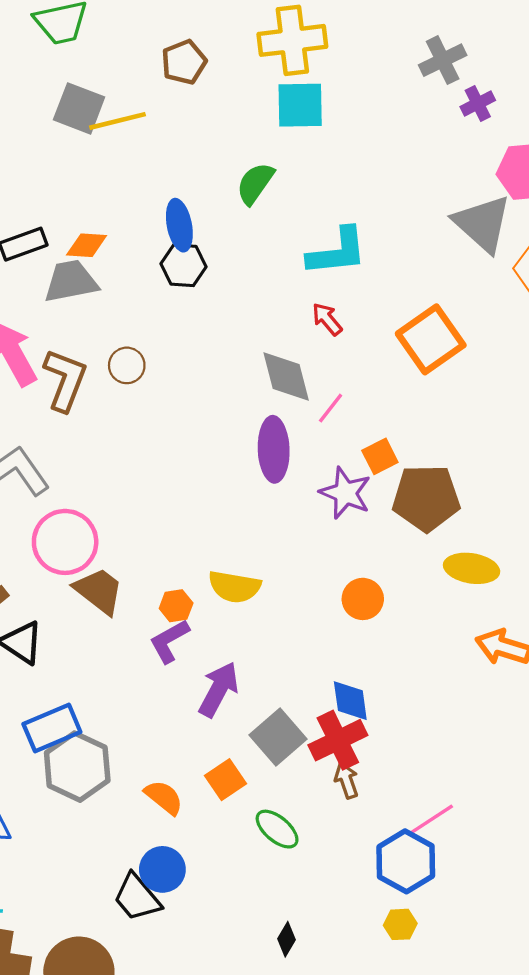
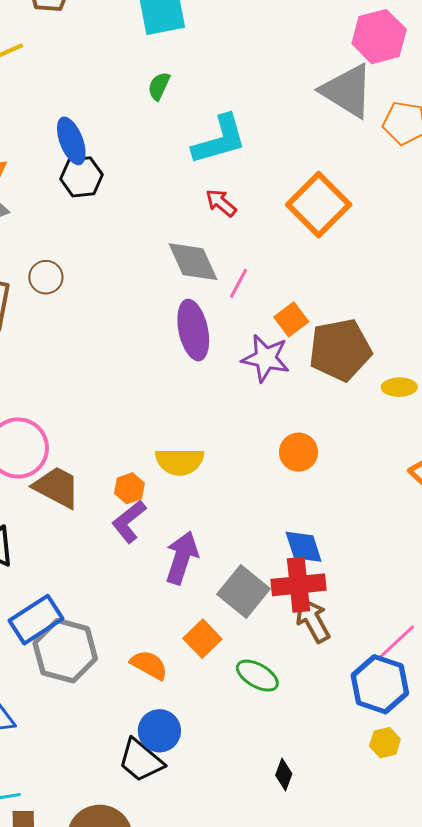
green semicircle: (255, 183) -> (159, 86), moved, size x0.7
yellow ellipse: (472, 568) -> (399, 387), moved, size x0.7
red cross: (338, 740) -> (299, 585), turned 30
brown arrow: (346, 780) -> (313, 620), size x1.4

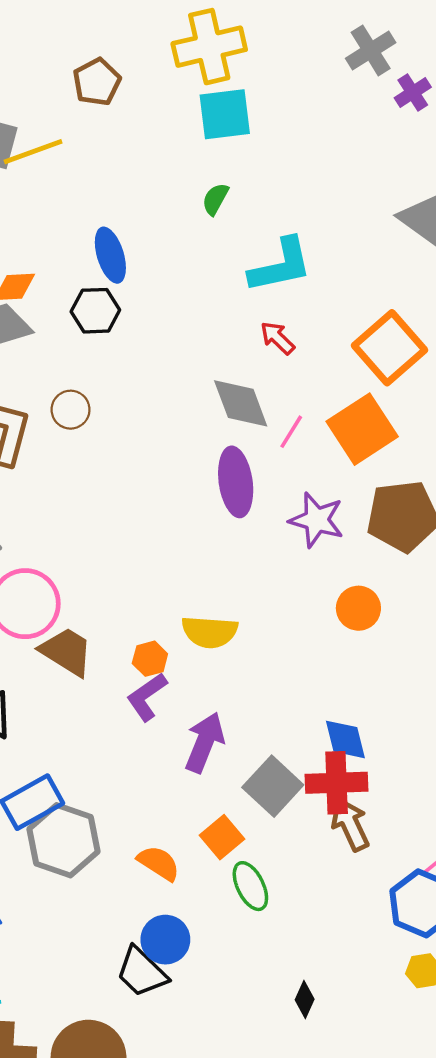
black hexagon: (82, 177) -> (95, 311), moved
orange square: (291, 319) -> (362, 429), moved, size x1.8
orange circle: (299, 452) -> (358, 608), moved
green ellipse: (257, 676) -> (250, 886), moved, turned 30

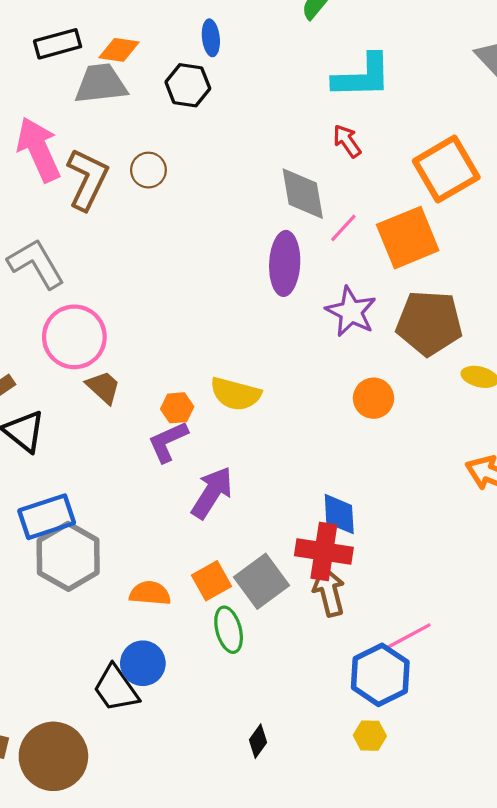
blue ellipse: (110, 255) -> (211, 38), size x0.7
brown trapezoid: (67, 652) -> (103, 387), size x0.7
gray square: (273, 786) -> (262, 581), moved
orange semicircle: (159, 863) -> (150, 593), turned -39

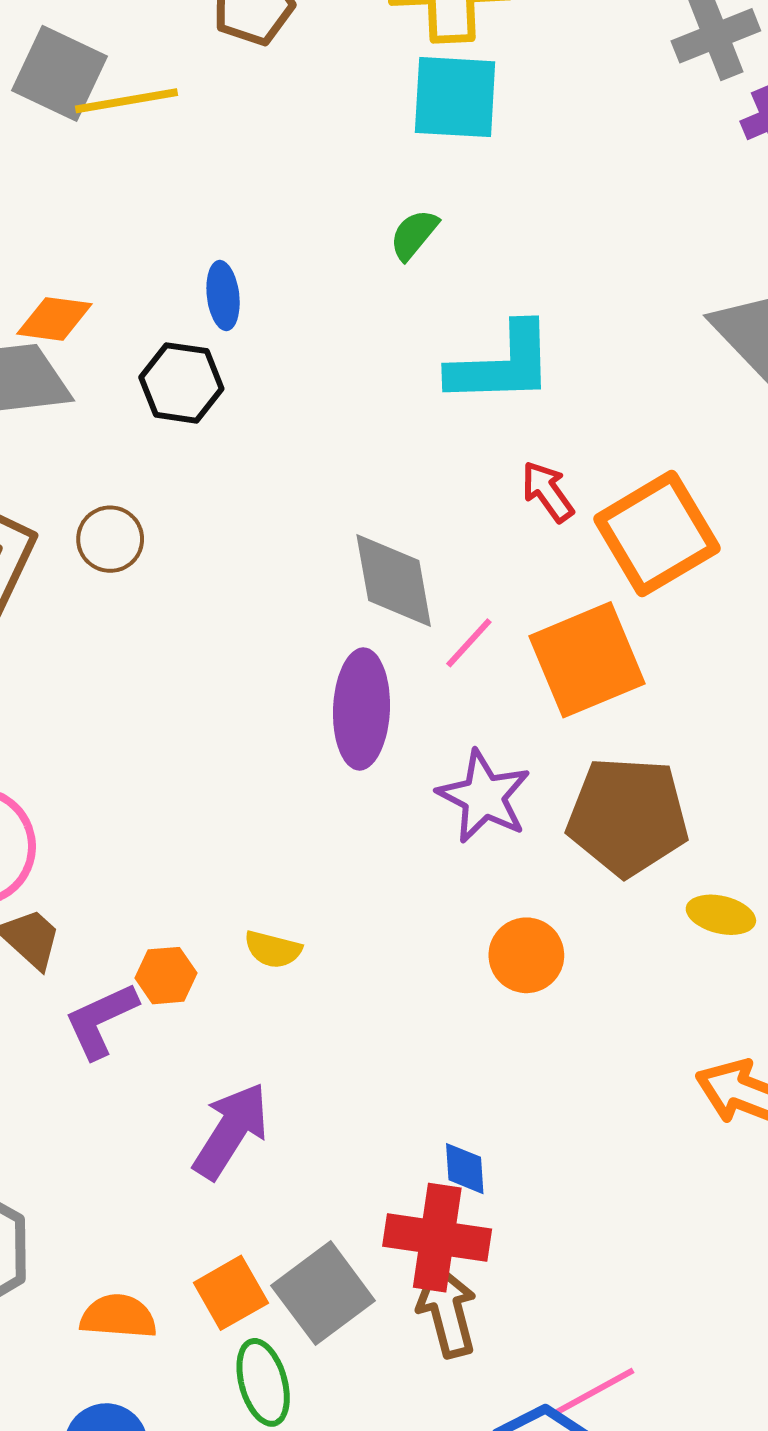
red arrow: (347, 141) -> (548, 491), moved
yellow semicircle: (236, 394) -> (273, 949), size x0.6
purple L-shape: (168, 442) -> (101, 1020), moved
blue diamond: (339, 514) -> (465, 1169), size x0.7

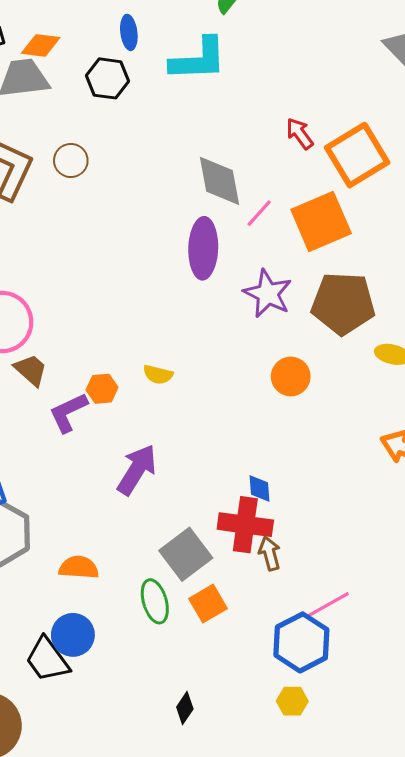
cyan L-shape: (502, 364) -> (198, 59), moved
orange square: (231, 1293) -> (208, 604), moved
brown arrow: (447, 1311) -> (270, 553), moved, size x0.7

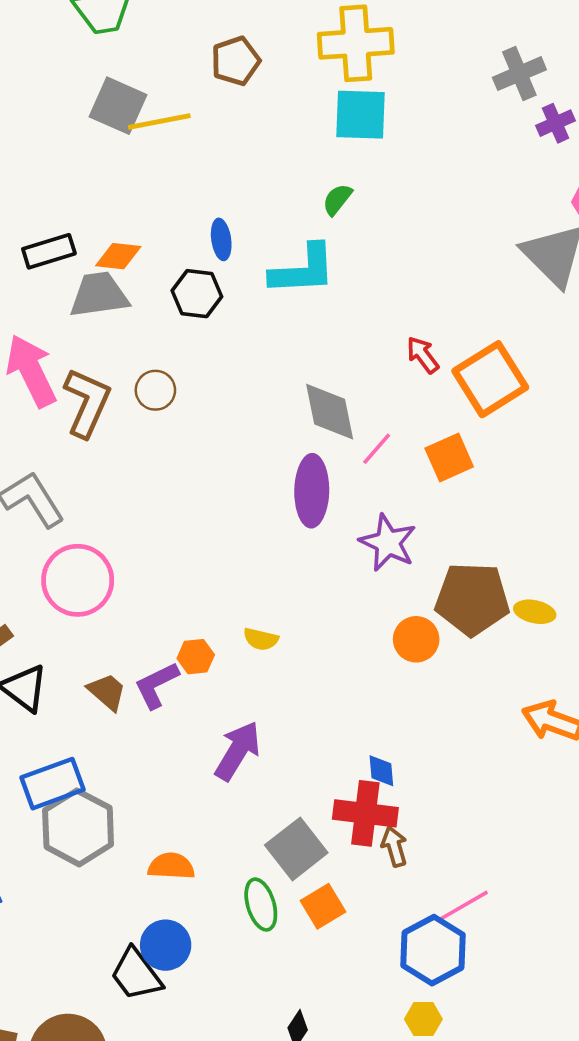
orange square: (321, 222) -> (449, 458), size x0.7
brown pentagon: (343, 303) -> (472, 599), moved
brown trapezoid: (31, 370) -> (107, 692), moved

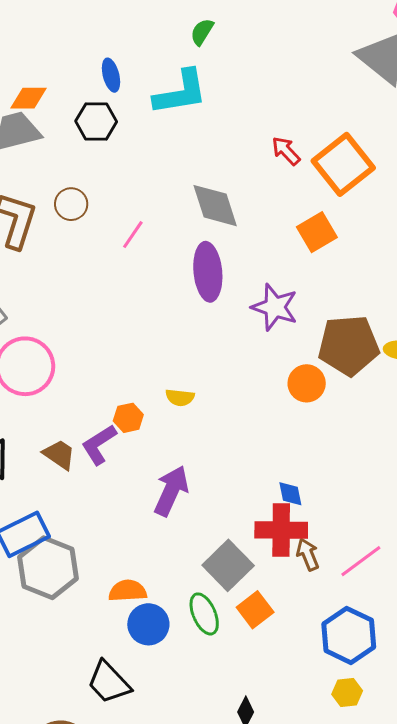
pink line: (377, 449) -> (133, 235), moved
pink line: (462, 906) -> (361, 561), moved
blue circle: (166, 945) -> (148, 624), moved

